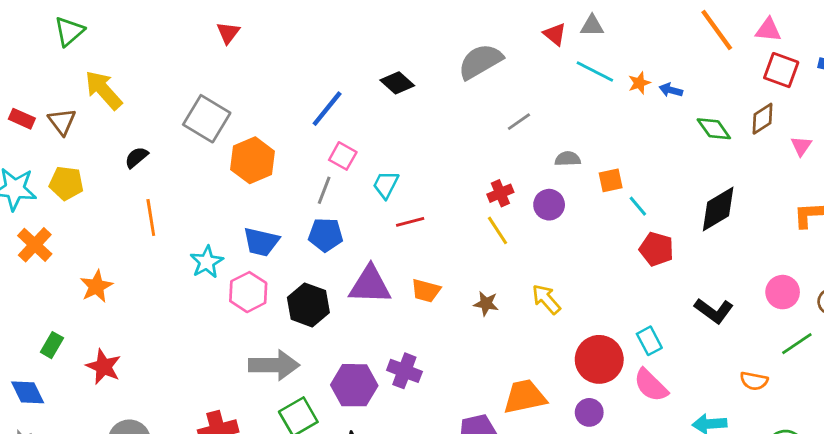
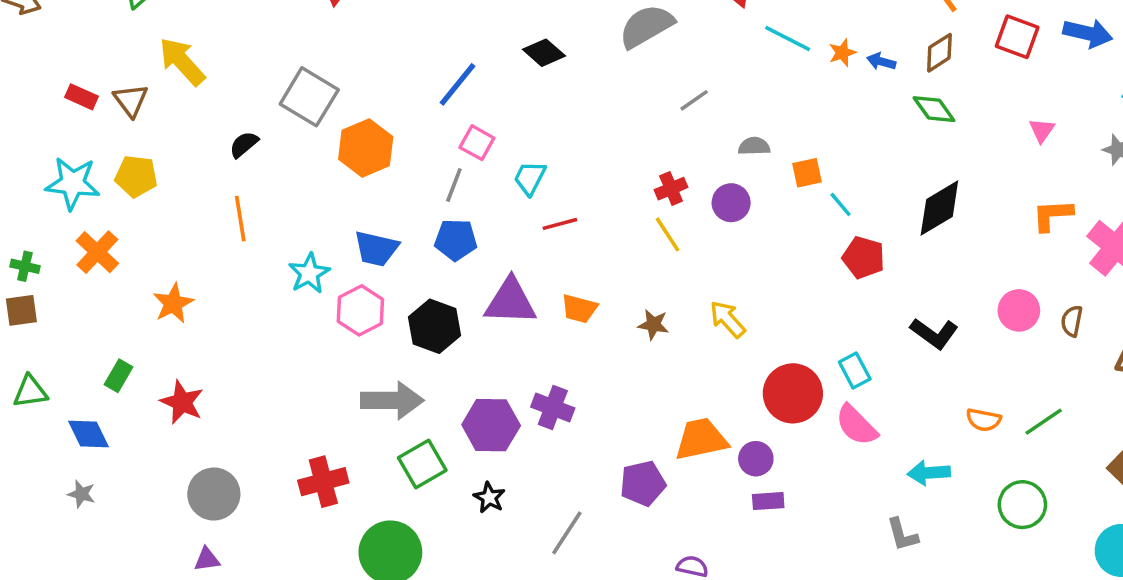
brown diamond: (763, 119) -> (939, 53), moved
black semicircle: (136, 157) -> (244, 144), moved
green line: (797, 344) -> (1044, 422), moved
purple circle: (589, 412) -> (756, 459), moved

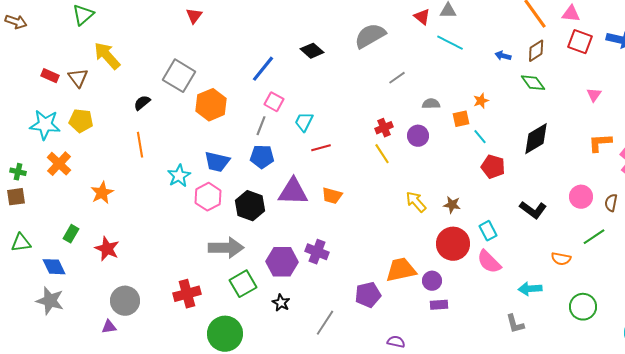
orange star: (842, 53) -> (481, 101), moved
brown star: (653, 325) -> (452, 205), moved
green line: (1044, 422) -> (594, 237), moved
gray star: (81, 494) -> (50, 301), size x1.8
purple triangle: (207, 559) -> (109, 327), moved

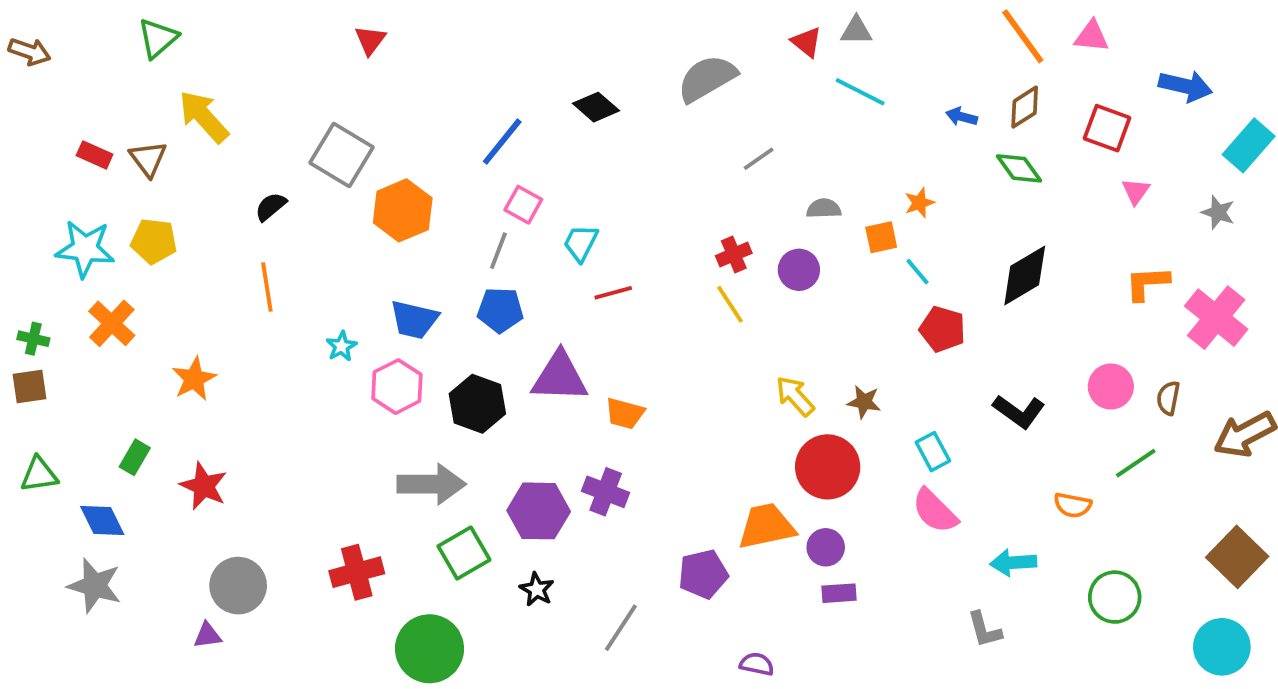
red square: (580, 42) -> (1107, 128), moved
cyan star: (179, 176) -> (341, 346), size x0.7
orange trapezoid: (332, 196) -> (625, 413), moved
red circle: (453, 244) -> (828, 467), moved

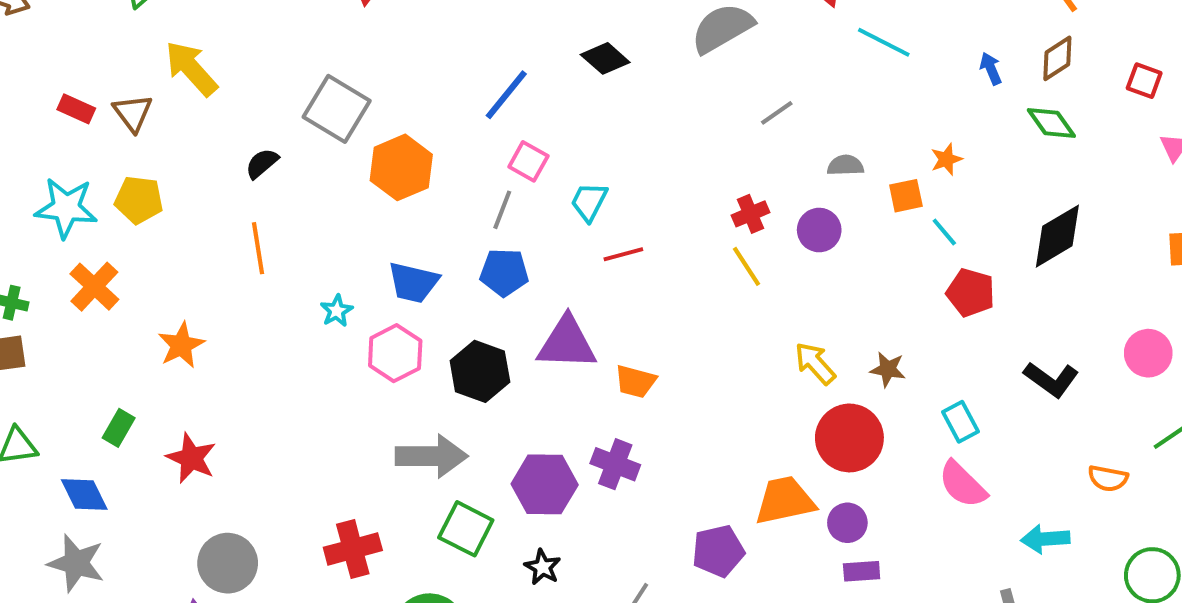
blue arrow: (962, 117) -> (991, 68), turned 52
red square: (1107, 128) -> (1144, 81), size x0.7
green square: (464, 553) -> (466, 529), turned -33

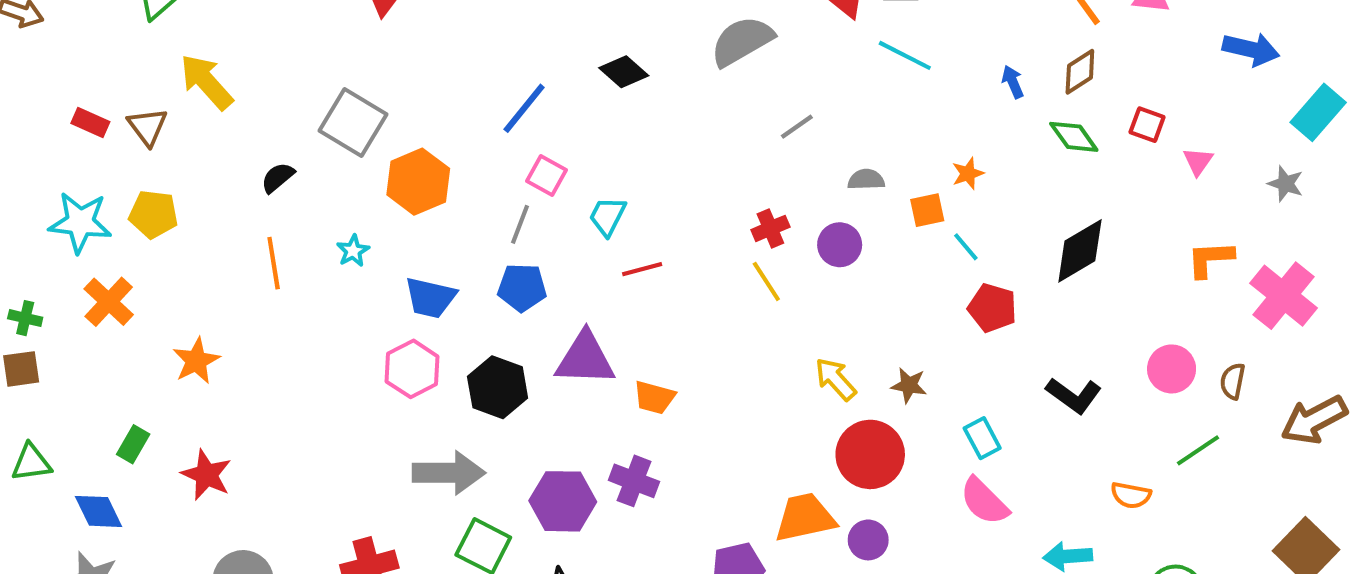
red square: (1144, 81) -> (1147, 125), moved
cyan star: (337, 311) -> (353, 251), moved

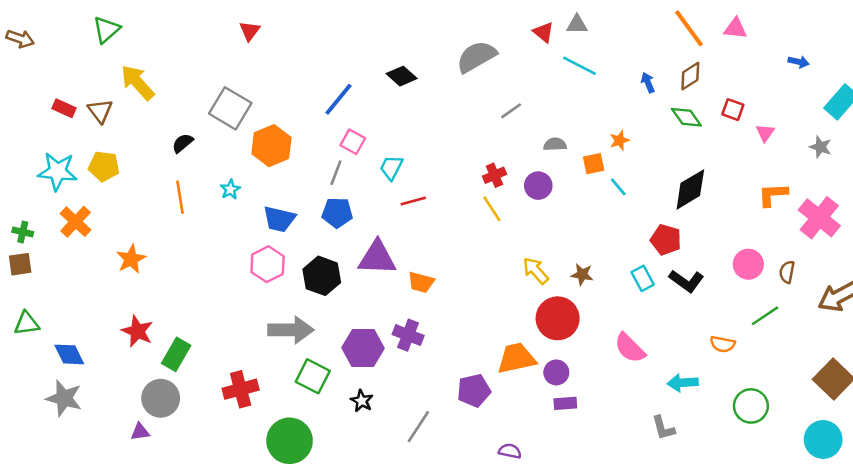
blue arrow: (1251, 49) -> (799, 62), size x0.6
red pentagon: (992, 308) -> (666, 240), moved
cyan rectangle: (982, 438) -> (643, 278), moved
green rectangle: (133, 444) -> (176, 354), moved, size x1.4

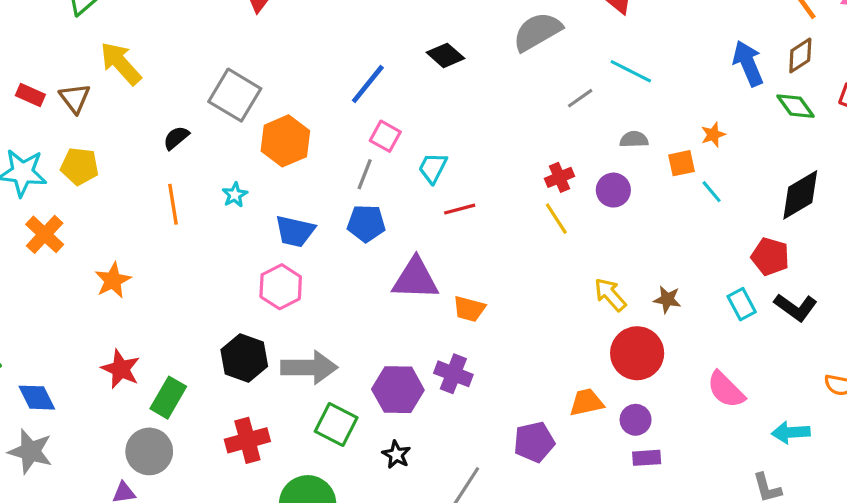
cyan line: (580, 66) -> (631, 71), moved
blue arrow: (648, 82) -> (748, 63), size x1.8
black hexagon: (322, 276) -> (244, 358), moved
orange trapezoid: (516, 358) -> (586, 402), size x0.7

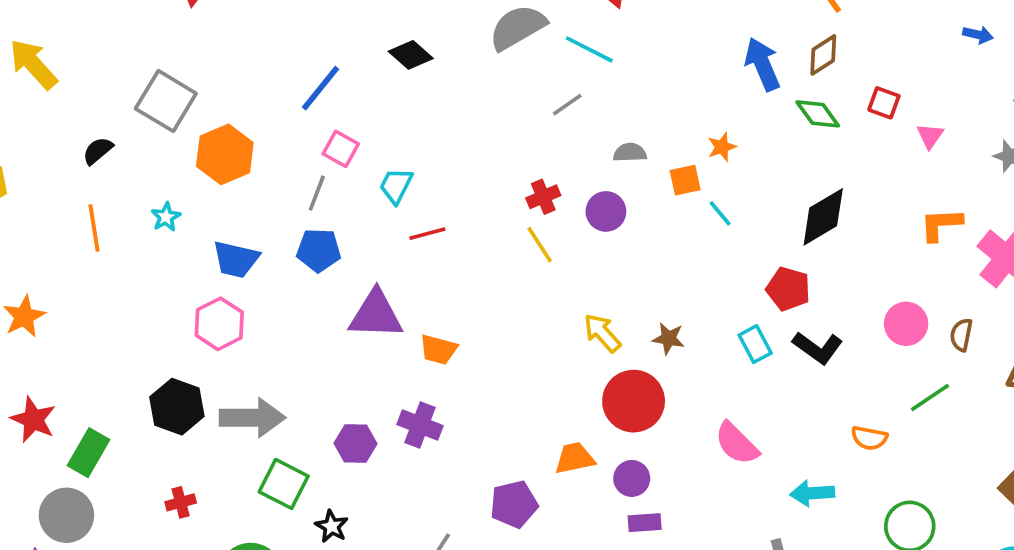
cyan line: (631, 71) -> (589, 49), moved
purple hexagon: (398, 390) -> (356, 443), size x0.7
red cross: (247, 440) -> (181, 502), size x0.6
black star: (396, 455) -> (332, 526), moved

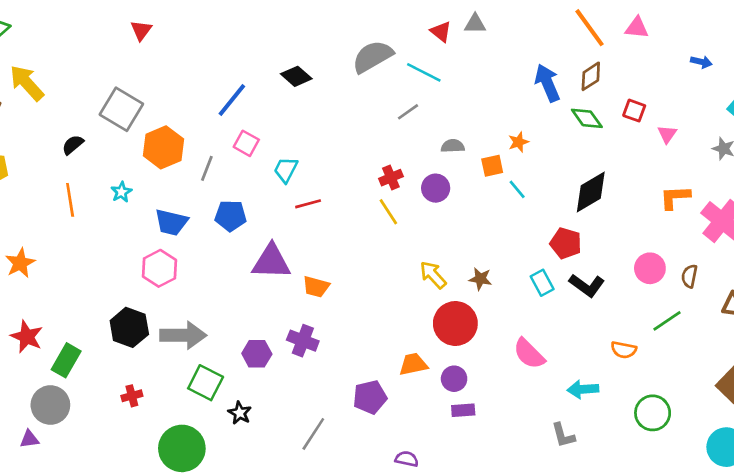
gray line: (317, 193) -> (207, 168), moved

